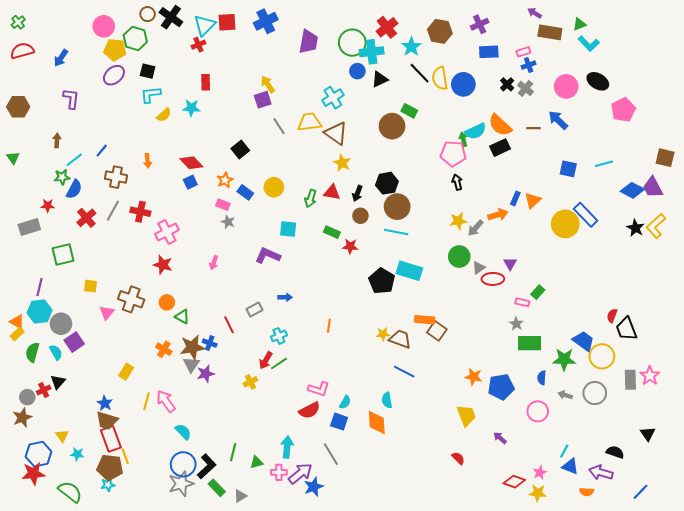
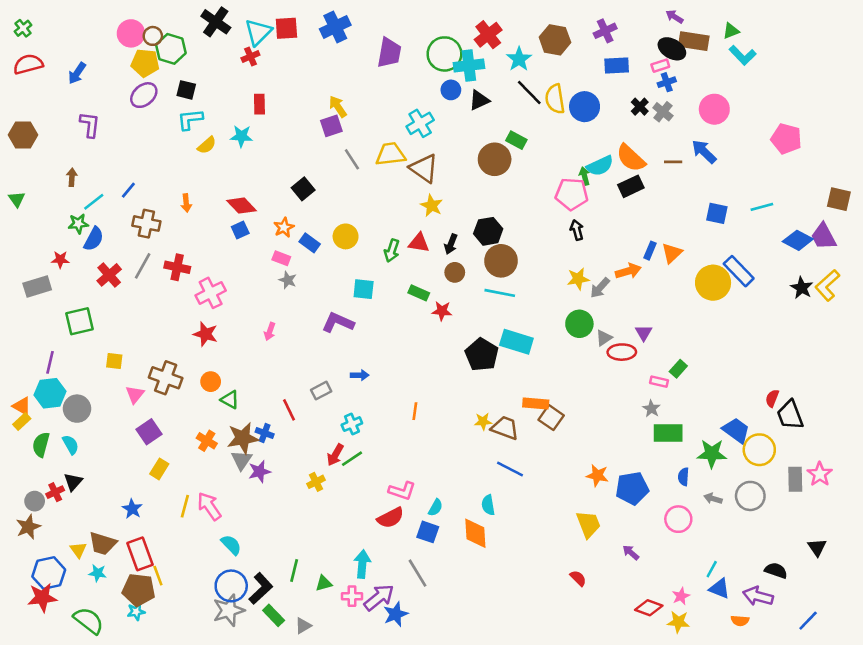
brown circle: (148, 14) -> (153, 36), moved
black ellipse: (598, 81) -> (672, 49), moved
pink pentagon: (623, 110) -> (786, 139), turned -30
purple square: (74, 342) -> (149, 432), moved
brown trapezoid: (107, 421) -> (103, 544), moved

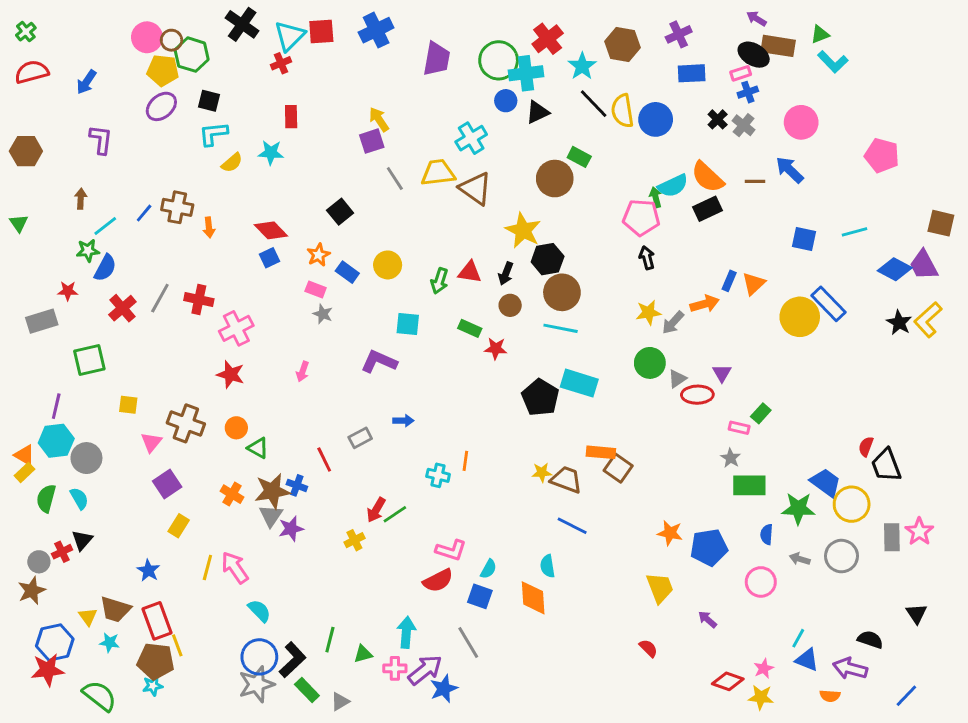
yellow star: (432, 206) -> (523, 230), moved, size x1.4
brown cross: (146, 224) -> (177, 207), moved
cyan cross: (352, 424) -> (438, 475), moved, turned 36

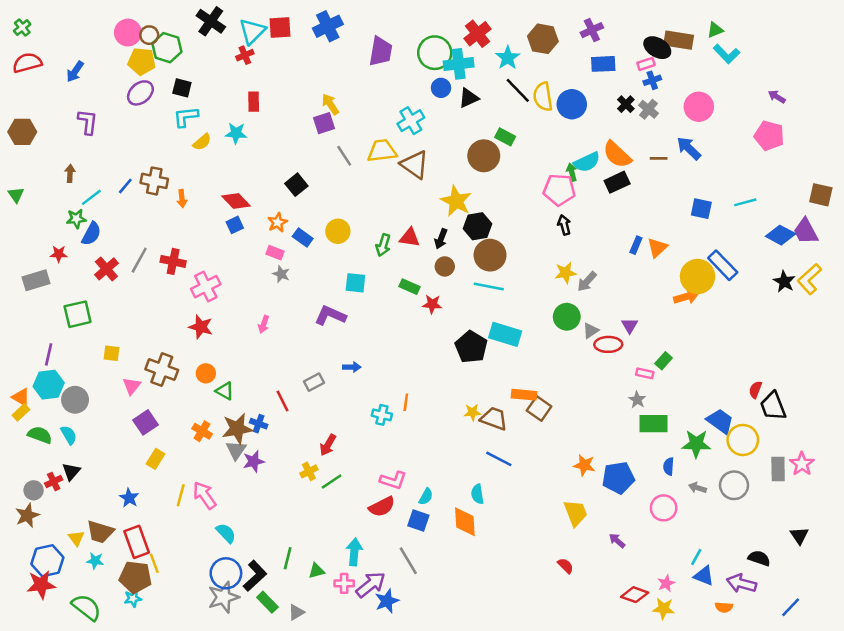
purple arrow: (756, 19) -> (777, 97), moved
orange arrow: (705, 304) -> (686, 297), moved
green semicircle: (46, 498) -> (40, 435), turned 95
green line: (395, 514) -> (332, 482), moved

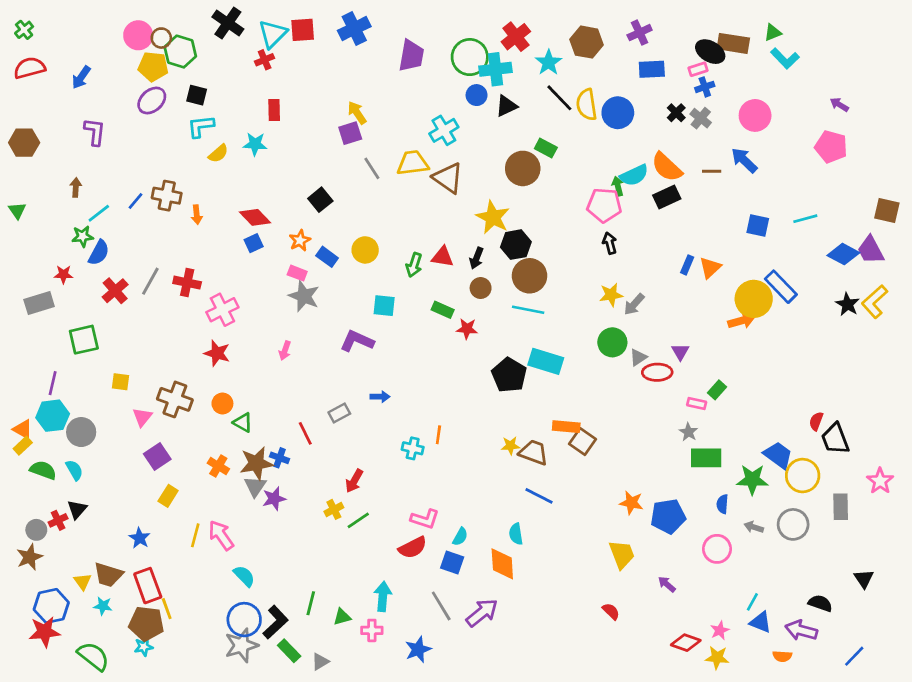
gray star: (281, 274) -> (304, 296), size x1.6
pink star: (802, 464) -> (880, 481), moved
purple arrow: (371, 585) -> (482, 613), moved

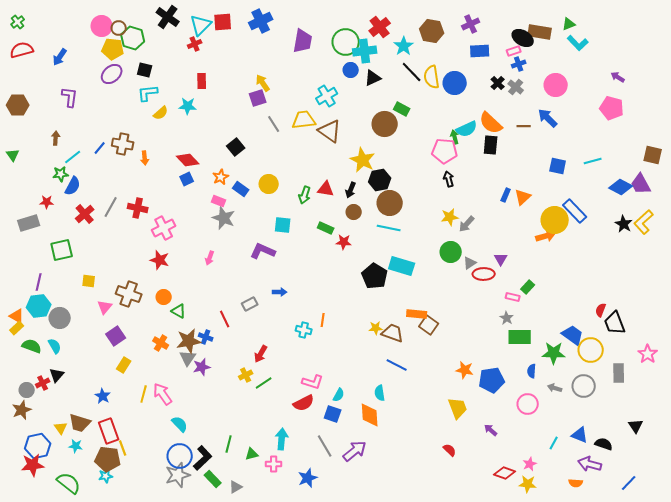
black rectangle: (667, 197) -> (491, 145), turned -60
blue triangle: (760, 622) -> (580, 435), moved

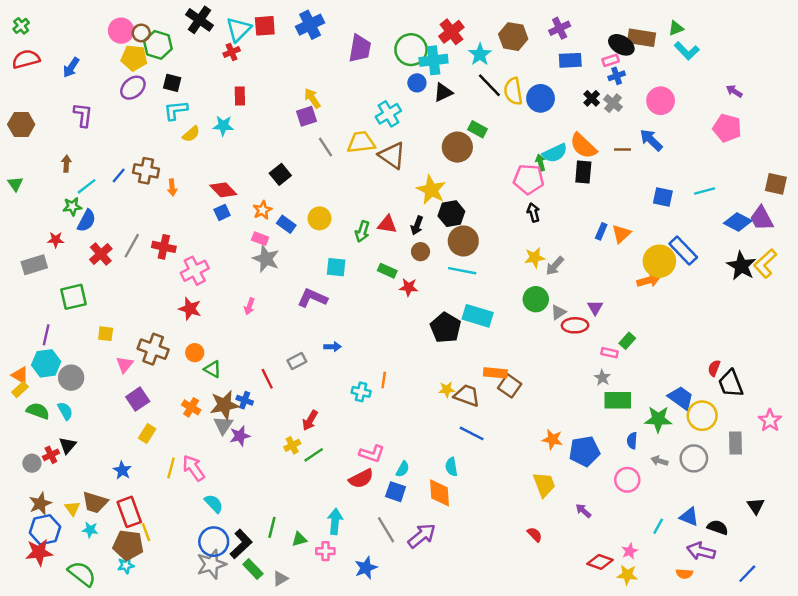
black star: (624, 224) -> (741, 266), size x1.4
brown star: (22, 410) -> (40, 504), moved

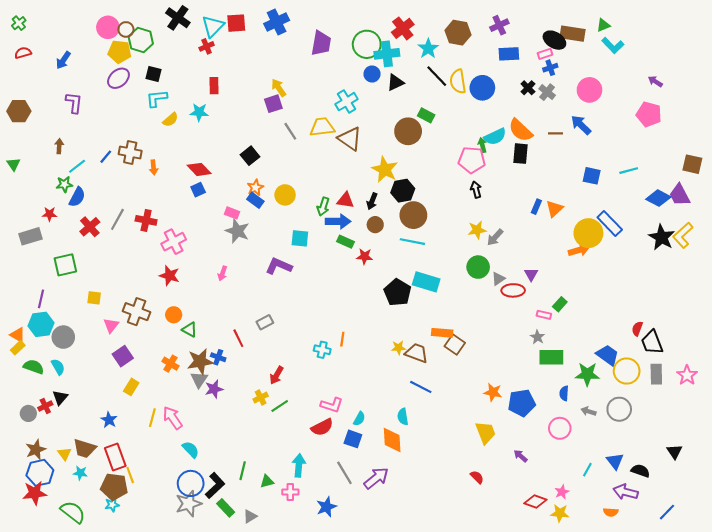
red semicircle: (26, 59) -> (23, 53), size x0.7
orange star: (262, 210) -> (255, 188), moved
blue arrow: (333, 347) -> (338, 221), moved, size x1.6
gray rectangle: (735, 443) -> (656, 374), moved
blue triangle: (689, 517) -> (615, 461), turned 30

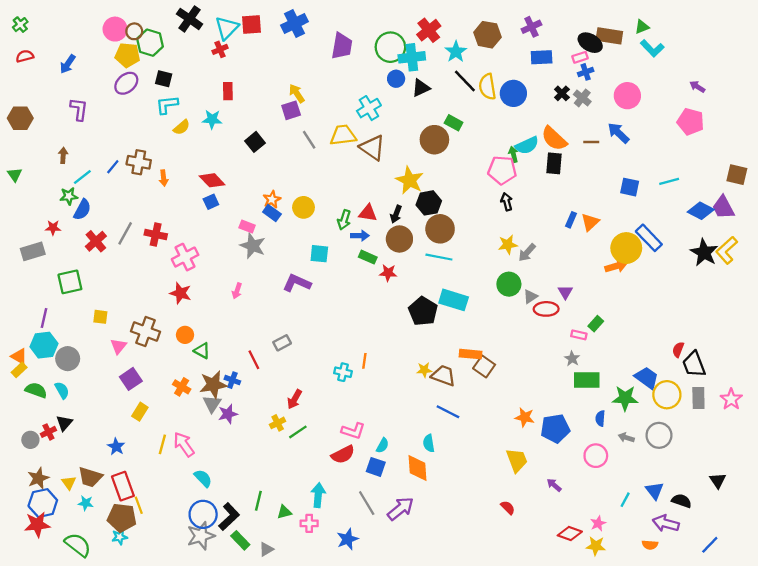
black square: (250, 156) -> (255, 142), moved
blue arrow: (338, 221) -> (360, 236), size x0.7
brown circle: (375, 225) -> (399, 239), size x1.5

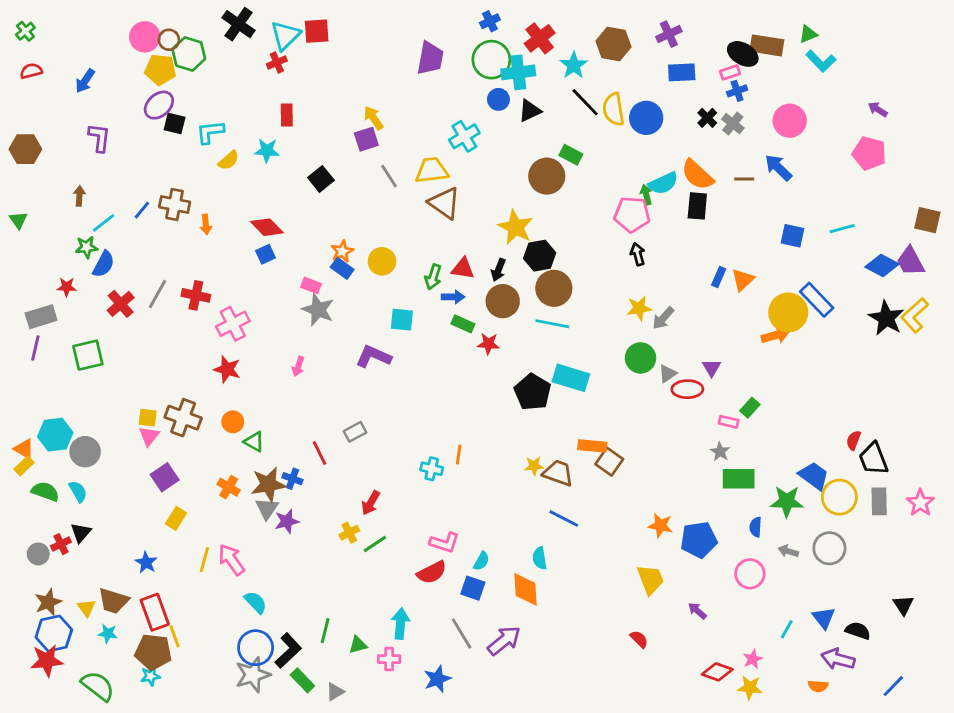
blue cross: (294, 23) -> (490, 21), moved, size x0.6
black square: (164, 79) -> (175, 124), moved
brown triangle: (372, 148) -> (444, 203), moved
yellow square: (100, 317) -> (148, 418), moved
purple line: (44, 318) -> (35, 348), moved

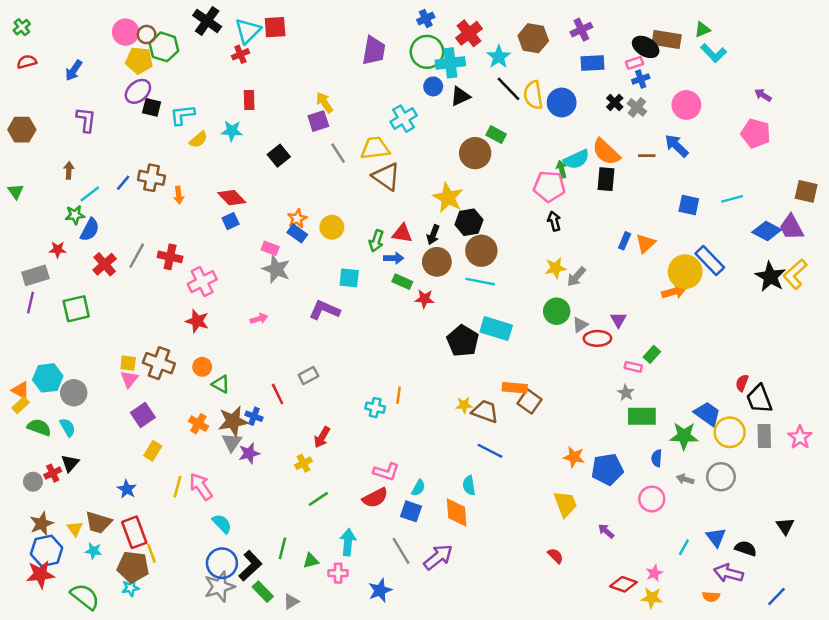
pink arrow: (298, 366) -> (259, 319), turned -126
green line: (375, 544) -> (318, 499), moved

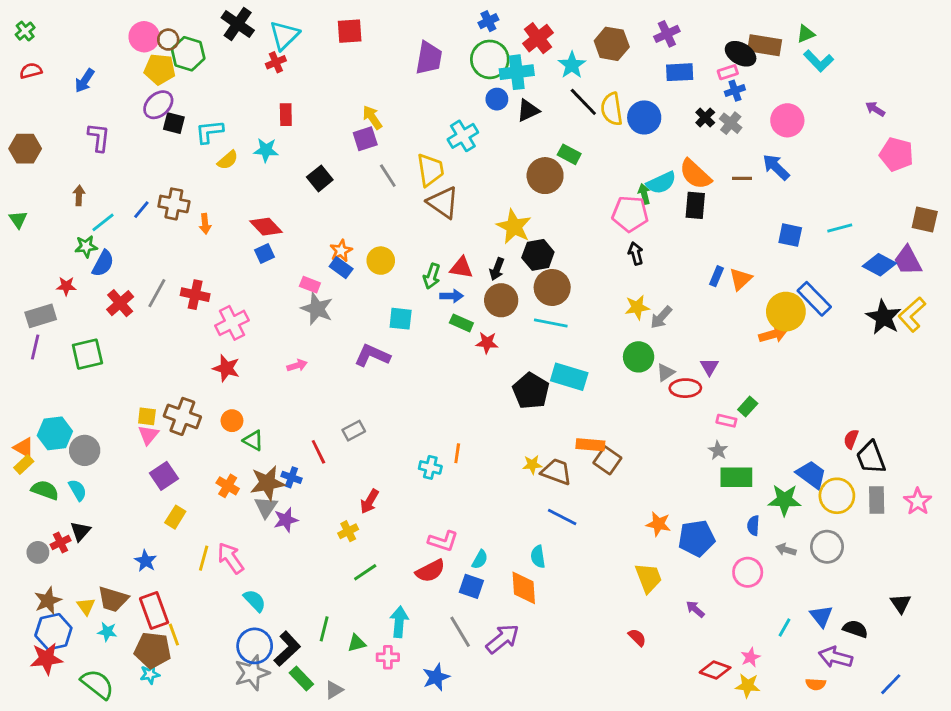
red square: (275, 27) -> (350, 31), moved
pink pentagon: (756, 133) -> (896, 154), moved
yellow trapezoid: (375, 148) -> (430, 170), turned 88

